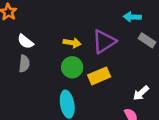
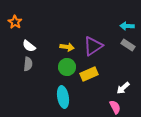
cyan arrow: (132, 17) -> (127, 26), moved

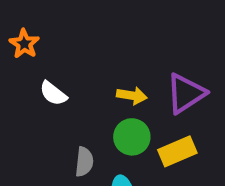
gray semicircle: (28, 64) -> (84, 162), moved

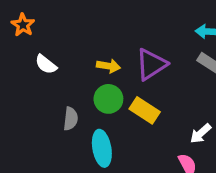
yellow rectangle: (177, 151) -> (145, 110), turned 56

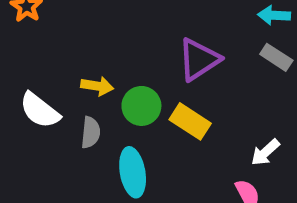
white semicircle: (46, 64) -> (40, 110), moved, size x1.4
yellow arrow: (108, 66) -> (97, 86), moved

